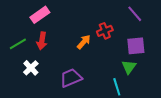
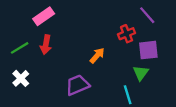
red cross: (105, 31) -> (127, 34), moved
orange arrow: (84, 42) -> (97, 56), moved
white cross: (31, 68) -> (21, 78), moved

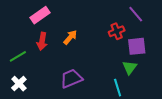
green line: (20, 48) -> (18, 56), moved
orange arrow: (97, 56) -> (70, 37), moved
white cross: (21, 78) -> (19, 84), moved

